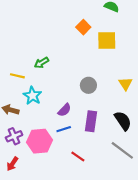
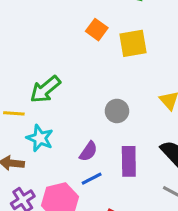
green arrow: (41, 63) -> (45, 89), size x1.5

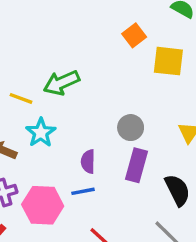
purple semicircle: (88, 151) -> (88, 162), turned 130
purple rectangle: (129, 161) -> (136, 165), moved

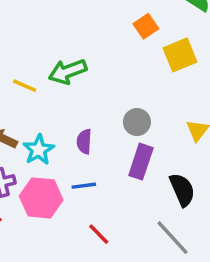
yellow square: (168, 61) -> (180, 55), turned -32
cyan star: (41, 133) -> (39, 150), moved
purple semicircle: (88, 162) -> (84, 141), moved

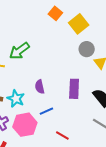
gray circle: (137, 122) -> (87, 49), moved

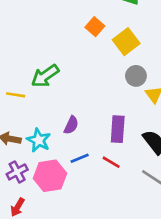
purple semicircle: (40, 87) -> (71, 125), turned -144
red line: (62, 135) -> (111, 162), moved

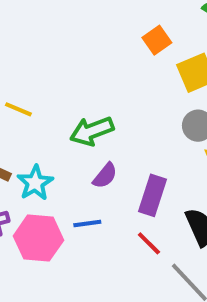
green arrow: (45, 76) -> (92, 131), moved
purple semicircle: (71, 125) -> (105, 176), moved
red line: (111, 162) -> (149, 243), moved

